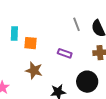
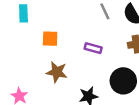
cyan rectangle: (14, 34) -> (23, 13), moved

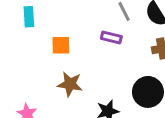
purple rectangle: (93, 48) -> (111, 38), moved

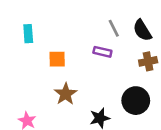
brown star: (70, 84) -> (66, 94), turned 30

